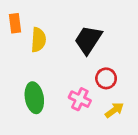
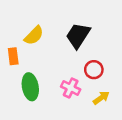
orange rectangle: (15, 23) -> (13, 56), moved
yellow semicircle: (38, 40) -> (34, 35), turned 40

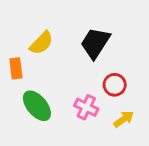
green ellipse: (30, 87) -> (37, 106), turned -30

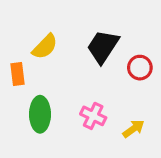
red circle: (115, 85) -> (140, 68), moved
green ellipse: (37, 106) -> (40, 114), turned 40

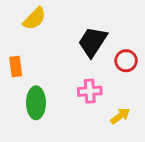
yellow semicircle: (45, 47) -> (35, 19), moved
pink cross: (93, 116) -> (90, 91), moved, turned -30

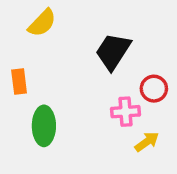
red circle: (126, 61) -> (154, 89), moved
pink cross: (90, 91) -> (125, 112), moved

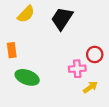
black trapezoid: (113, 51) -> (62, 18), moved
green ellipse: (44, 126) -> (27, 77), turned -70

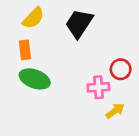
orange rectangle: (12, 50) -> (25, 50), moved
green ellipse: (27, 77) -> (35, 79), moved

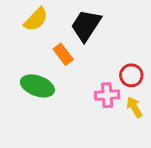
orange rectangle: (25, 50) -> (63, 54), moved, turned -30
yellow arrow: (115, 111) -> (134, 107), moved, turned -84

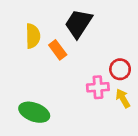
yellow semicircle: (36, 19) -> (33, 36), moved, turned -45
green ellipse: (37, 86) -> (34, 112), moved

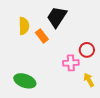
yellow arrow: (123, 98) -> (89, 80), moved

